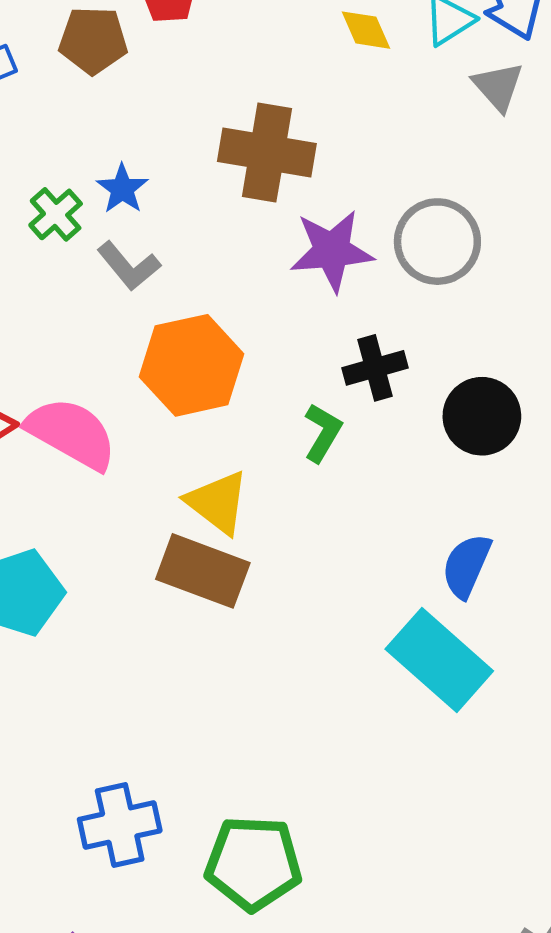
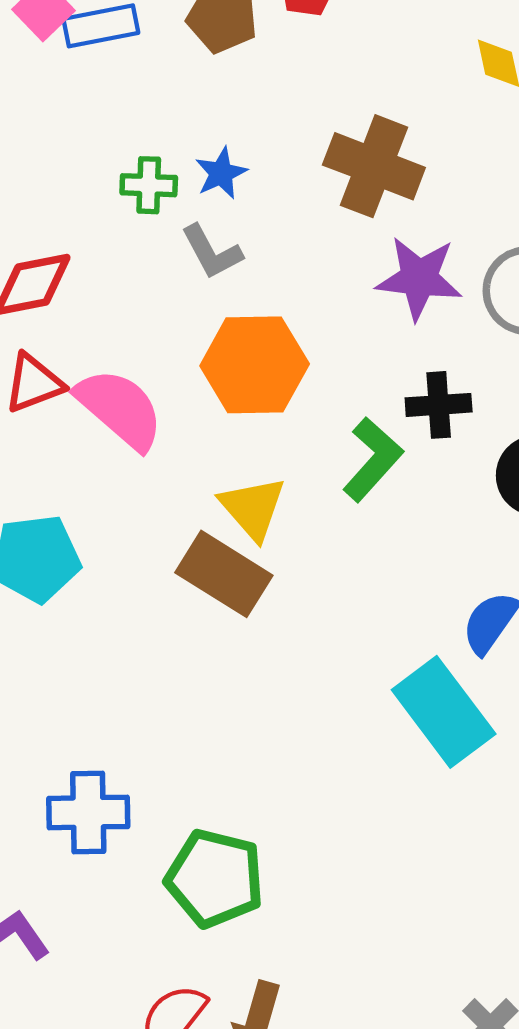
green cross: (56, 214) -> (149, 185), turned 32
green L-shape: (323, 433) -> (373, 459), size x1.4

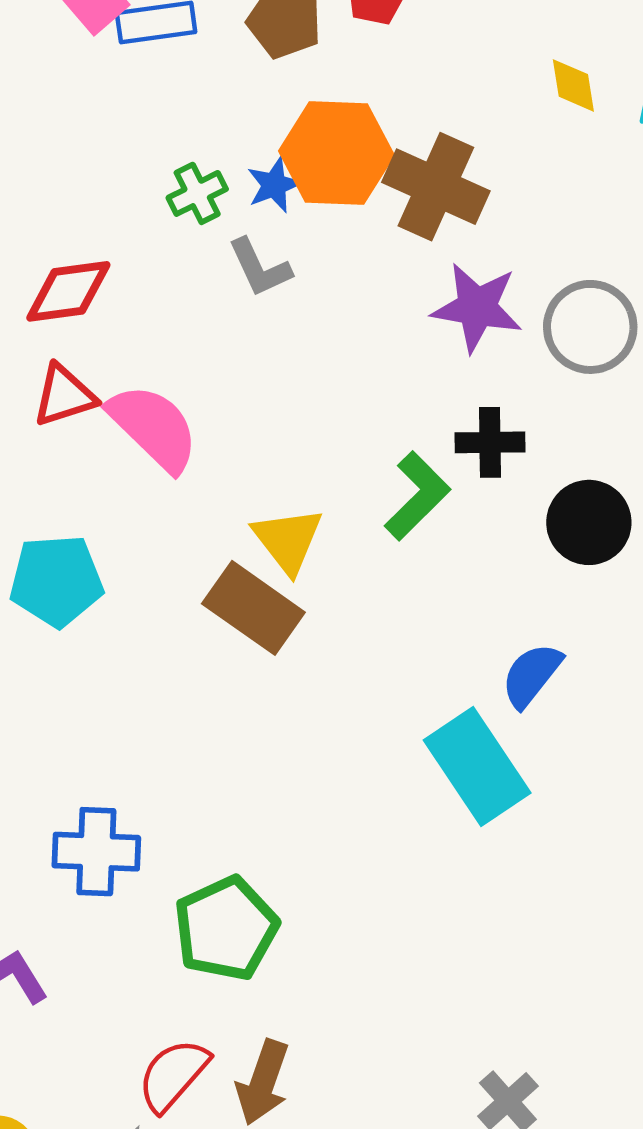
green cross: (149, 185) -> (197, 193), turned -32
orange hexagon: (255, 365) -> (336, 153), moved
green pentagon: (215, 878) -> (226, 929), turned 30

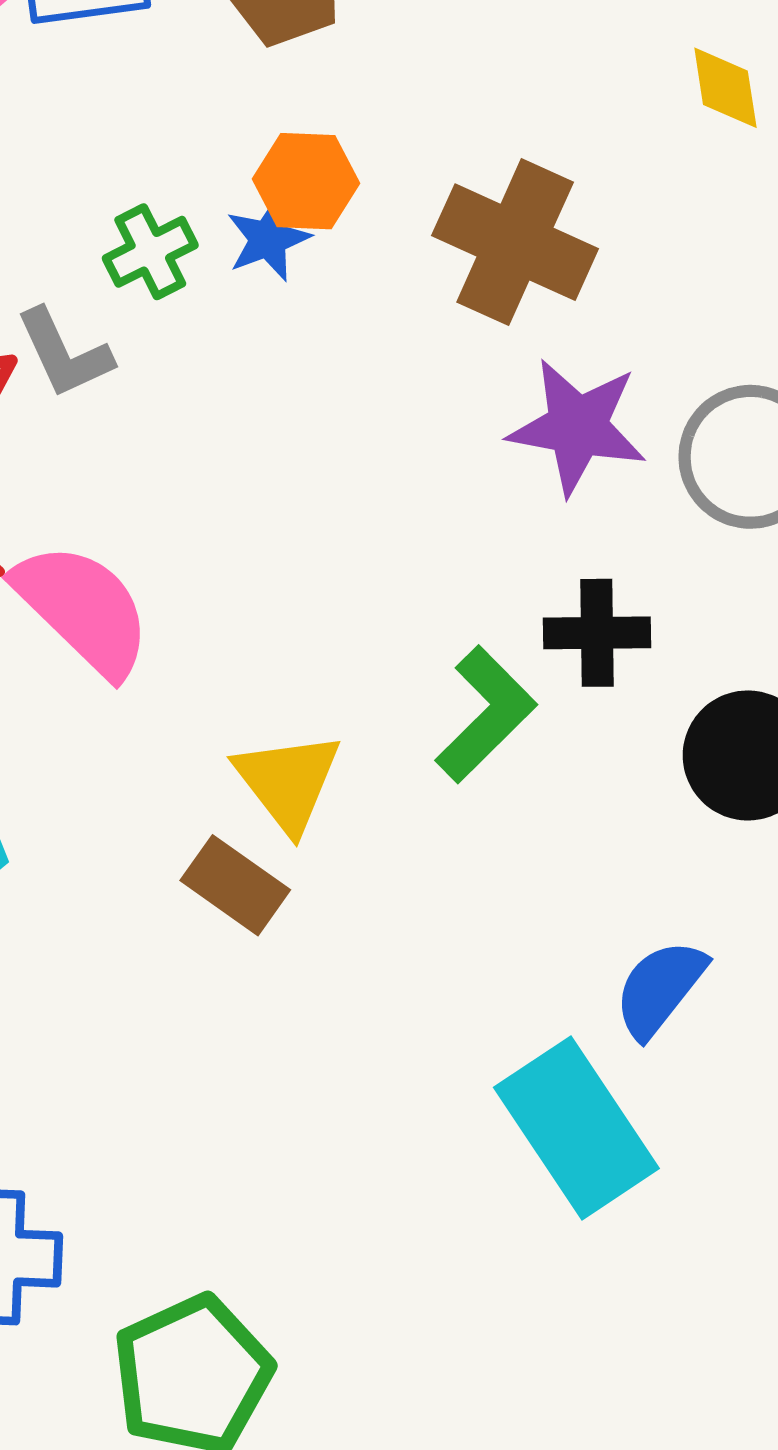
orange hexagon: (336, 153) -> (306, 181), moved, size x0.6
gray L-shape: (260, 268) -> (64, 353), moved
brown rectangle: (253, 608) -> (235, 885), size x0.7

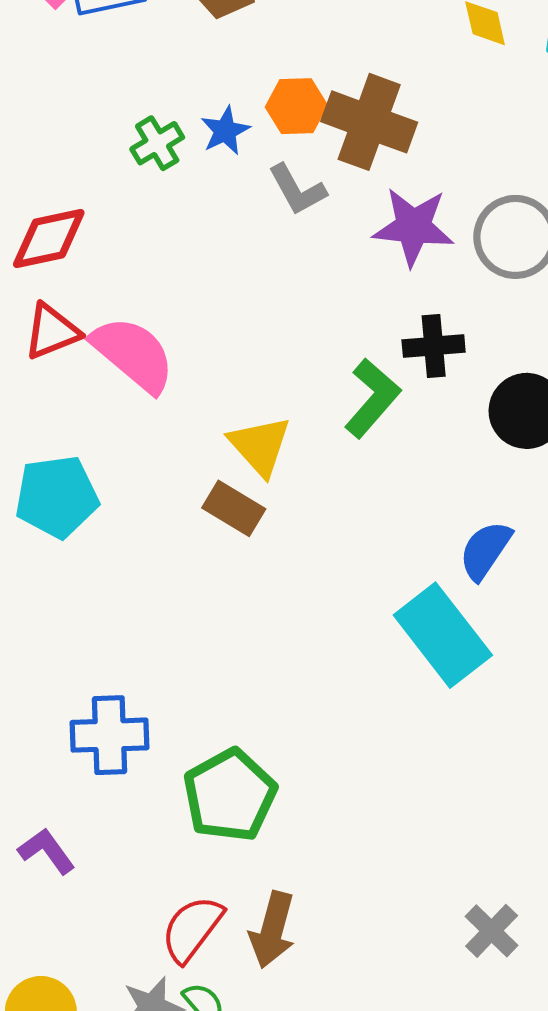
orange hexagon: (306, 181) -> (296, 106), moved
gray L-shape: (64, 353) -> (297, 190), moved

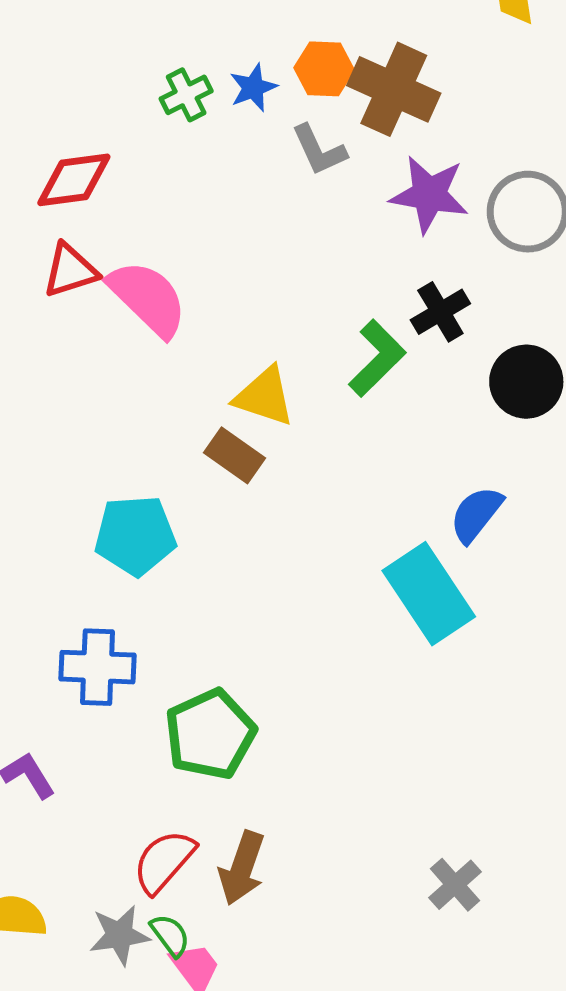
black cross: (434, 346) -> (440, 312), turned -30
yellow triangle: (260, 446) -> (264, 396), turned -34
cyan pentagon: (57, 497) -> (135, 535), moved

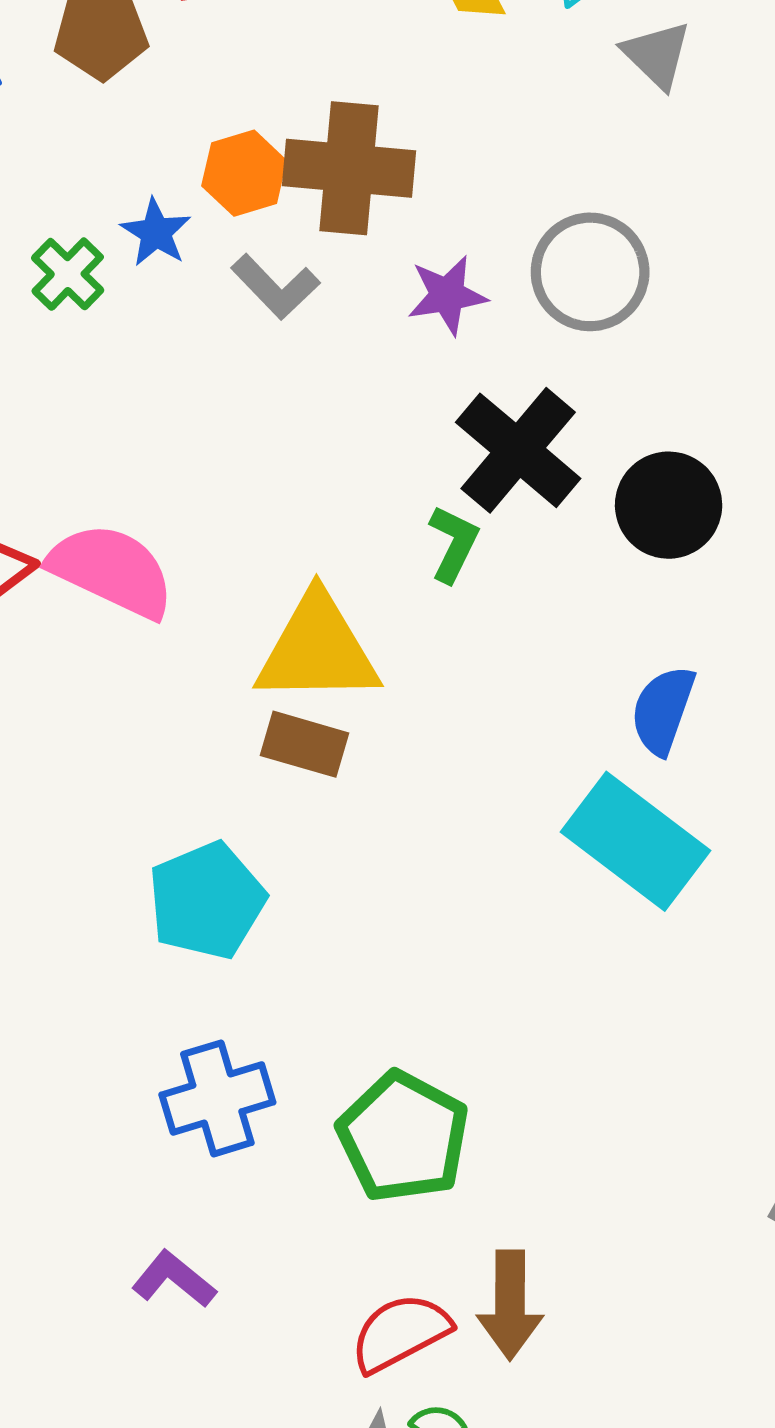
purple star: (429, 194) -> (447, 295), size x0.7
black cross: (440, 312) -> (518, 450), size x1.5
green L-shape: (377, 358) -> (453, 544), size x0.7
yellow triangle: (264, 396) -> (318, 649), size x1.4
red semicircle: (164, 861) -> (400, 1333), turned 40

